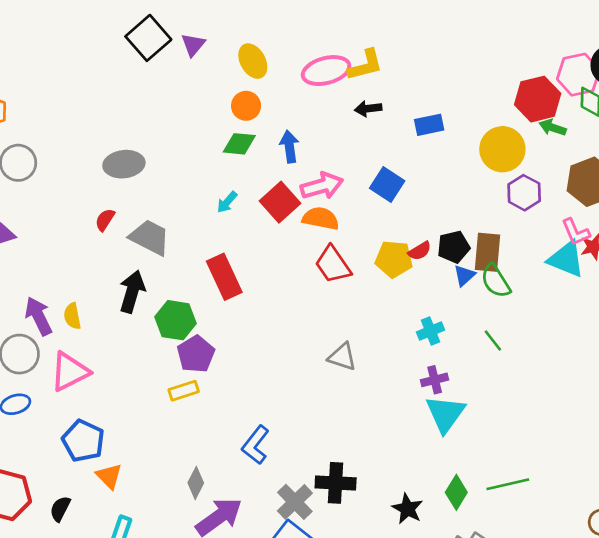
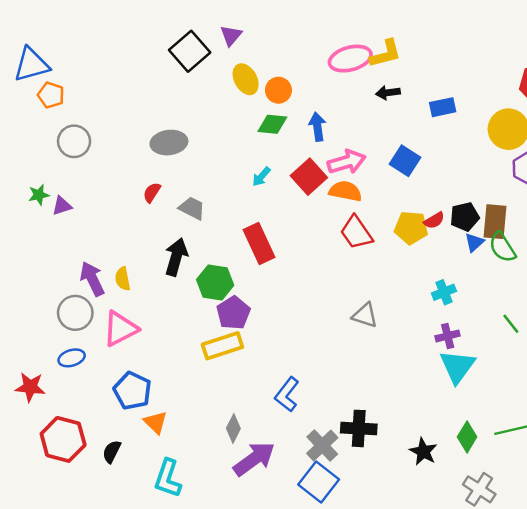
black square: (148, 38) -> (190, 51), moved
yellow ellipse: (253, 61) -> (246, 79), moved
gray trapezoid: (150, 237) -> (192, 208), size x0.7
green line: (493, 340) -> (511, 324), moved
yellow rectangle: (184, 391) -> (222, 346), size x1.5

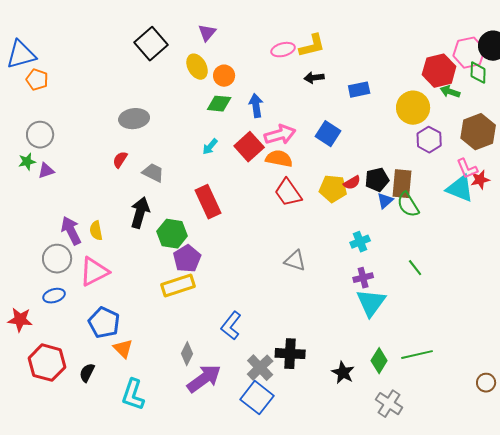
purple triangle: (231, 35) -> (207, 33), moved
pink ellipse: (350, 59) -> (283, 50), size x0.7
gray circle: (74, 141) -> (40, 135), moved

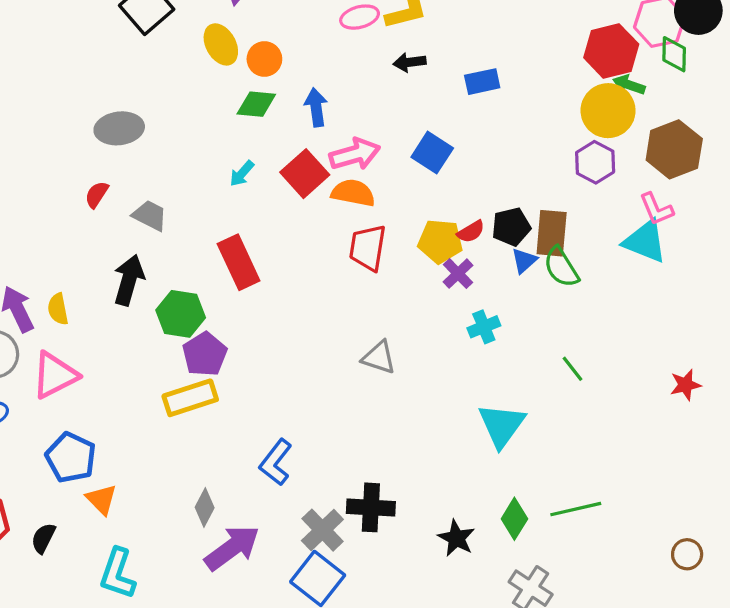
yellow circle: (413, 108) -> (608, 111), moved
red star: (480, 180) -> (685, 385), moved
red trapezoid: (288, 193) -> (368, 248), turned 44
purple cross: (363, 278) -> (458, 274), moved, turned -30

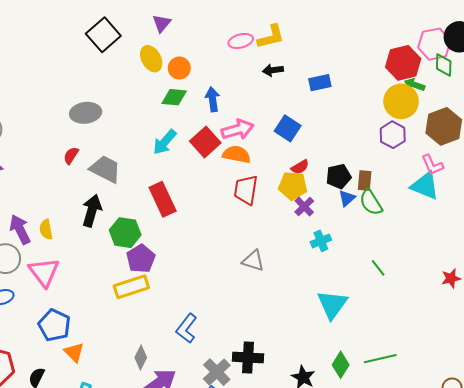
cyan arrow: (242, 174) -> (165, 142), size x1.5
gray trapezoid: (150, 215) -> (105, 169), size x1.4
red semicircle: (471, 232) -> (300, 167), moved
brown rectangle: (552, 233) -> (365, 181), size x0.7
pink triangle: (55, 375) -> (44, 272), turned -40

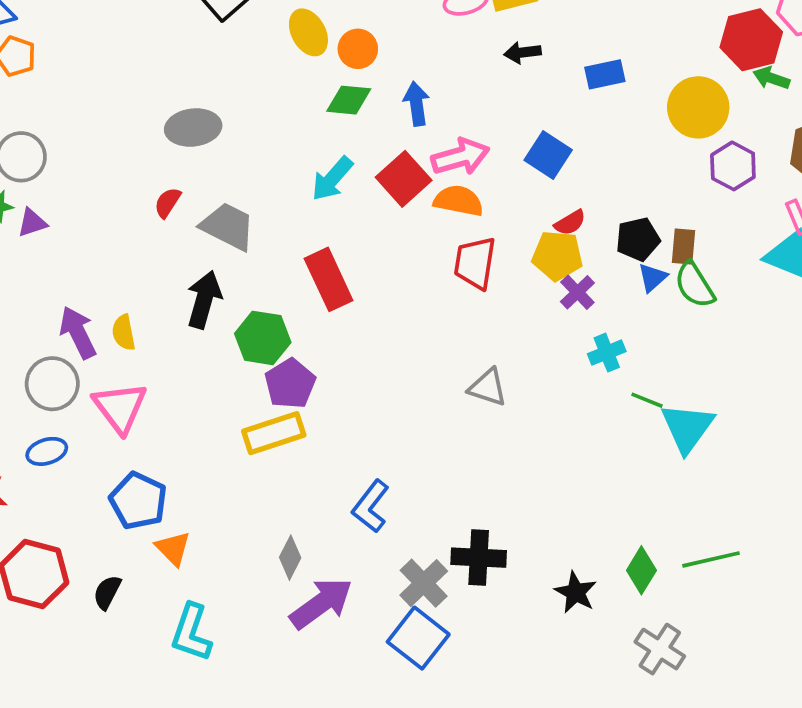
yellow circle: (401, 101) -> (698, 107), moved
green line: (378, 268) -> (647, 400), moved, turned -30
cyan triangle: (332, 304) -> (687, 428), moved

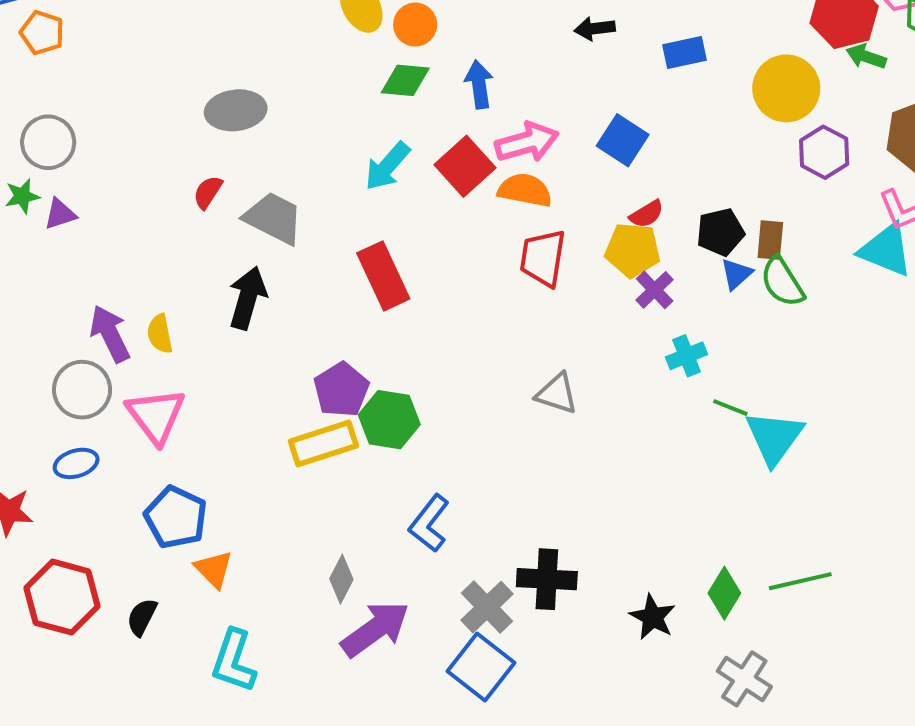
green hexagon: (263, 338) -> (389, 420), moved

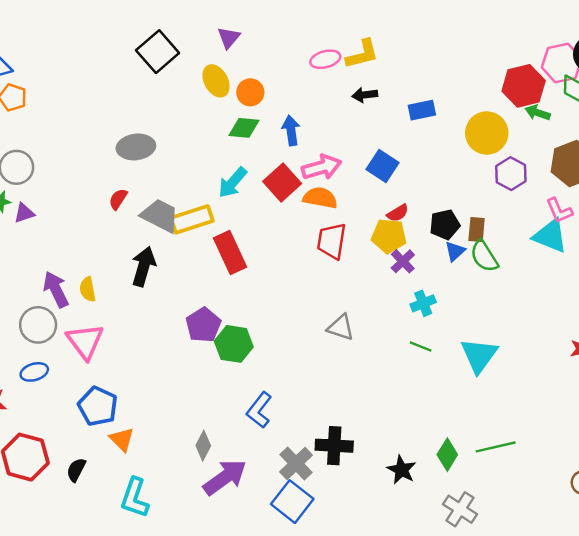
green line: (730, 408) -> (421, 347), moved
yellow rectangle: (323, 443) -> (192, 219), moved

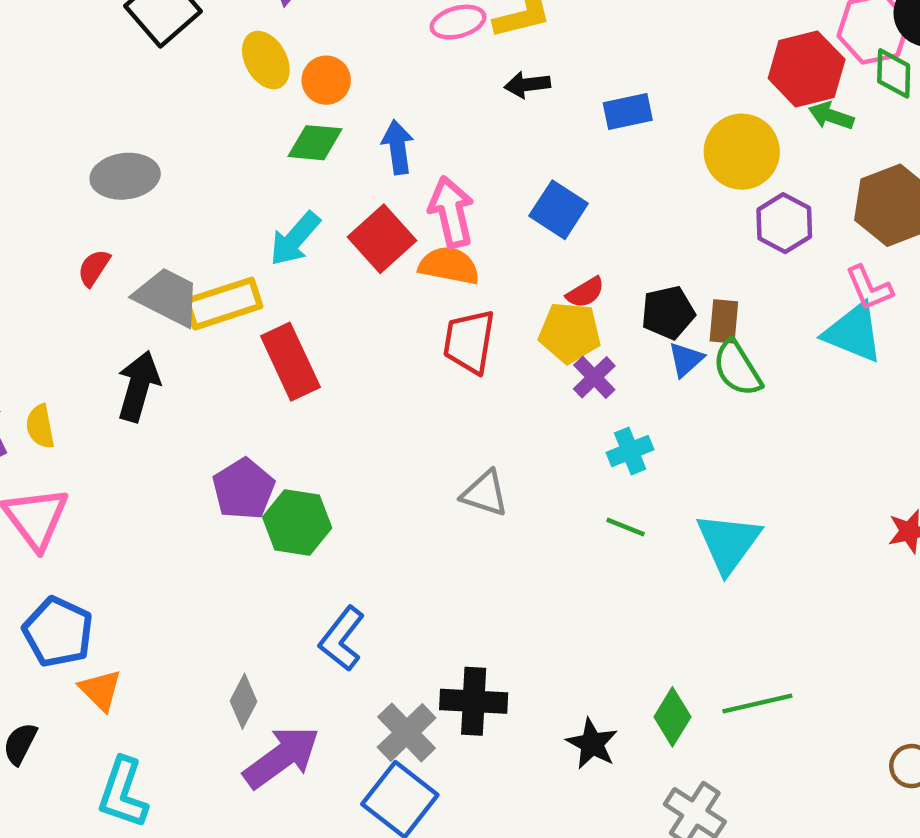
pink arrow: (321, 167) -> (451, 212), turned -87

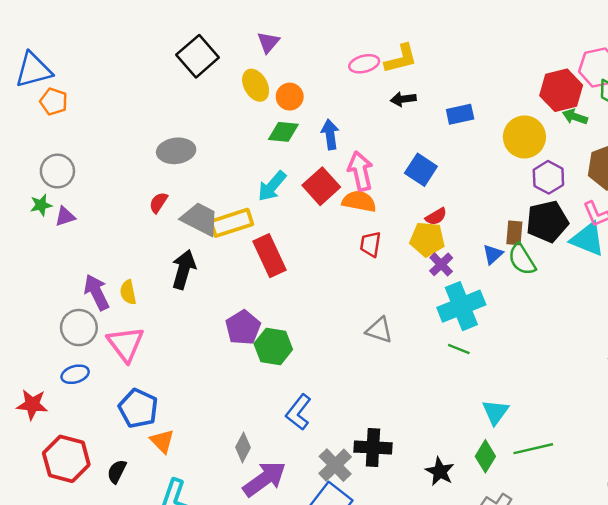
black pentagon: (668, 312) -> (547, 222), moved, size x1.4
red trapezoid: (469, 342) -> (370, 244), size x0.7
cyan cross: (630, 451) -> (461, 306), size x1.8
cyan triangle: (728, 543) -> (495, 412), moved, size x0.7

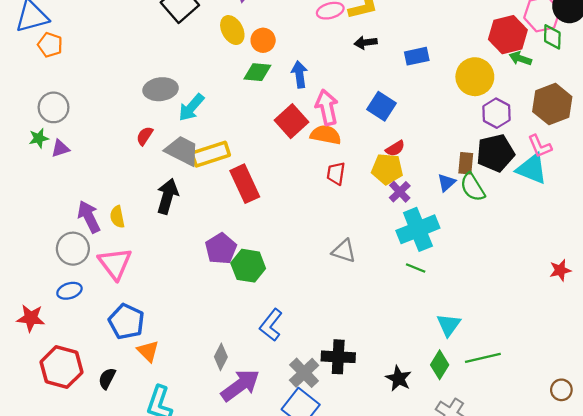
cyan arrow: (272, 186) -> (191, 107), moved

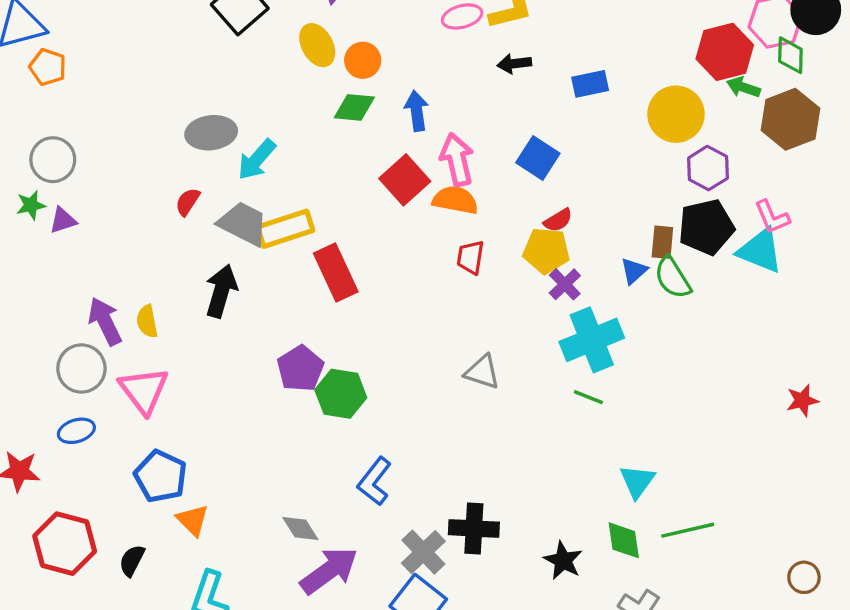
brown hexagon: (552, 104) -> (790, 119), moved
gray diamond: (221, 357) -> (300, 528), turned -60
green diamond: (440, 365) -> (624, 540), turned -40

